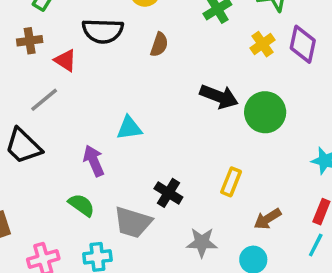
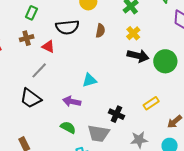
yellow cross: (262, 44) -> (133, 33), moved
purple arrow: (94, 161) -> (72, 101), turned -48
yellow rectangle: (231, 182) -> (151, 103), turned 42

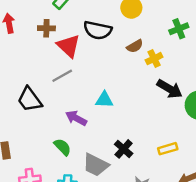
brown semicircle: (100, 31) -> (135, 46), turned 32
yellow cross: (133, 33) -> (154, 59), moved
red triangle: (48, 47) -> (69, 46), size x1.5
gray line: (39, 70) -> (62, 76), moved

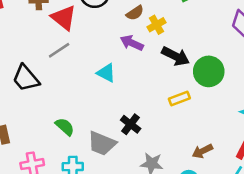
cyan triangle: (104, 100) -> (106, 73), turned 30
purple arrow: (76, 118) -> (132, 43), moved
yellow rectangle: (168, 149) -> (179, 98), moved

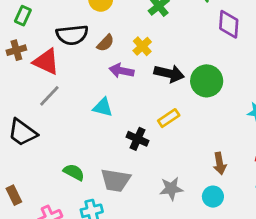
brown semicircle: (135, 13) -> (105, 43), moved
yellow rectangle: (179, 98) -> (169, 118), moved
black cross: (131, 124) -> (138, 139), moved
brown arrow: (202, 151) -> (220, 163), turned -60

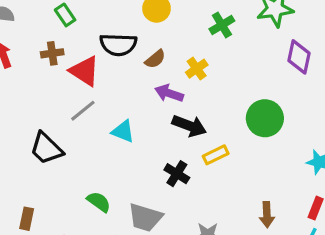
green rectangle: (23, 16) -> (65, 15), turned -66
black arrow: (169, 74) -> (189, 126), moved
cyan triangle: (103, 107) -> (123, 131), moved
brown rectangle: (14, 195) -> (27, 219), turned 30

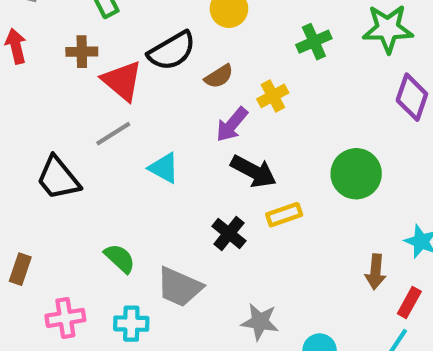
black semicircle: (118, 45) -> (172, 51), turned -39
purple arrow: (169, 93) -> (232, 125), turned -76
brown arrow: (267, 215) -> (376, 272), moved

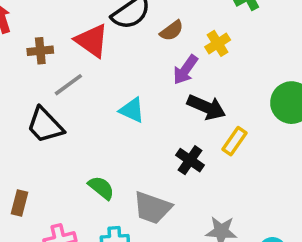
brown cross: (82, 52) -> (40, 51), moved
gray line: (113, 134) -> (68, 85), moved
yellow rectangle: (284, 215) -> (234, 141), turned -32

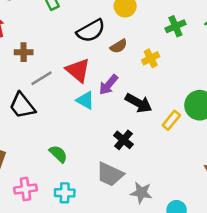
red triangle: (92, 41) -> (78, 70), moved
purple arrow: (185, 70) -> (108, 85), moved
yellow rectangle: (234, 141) -> (171, 120), moved
gray trapezoid: (152, 208) -> (110, 174), moved

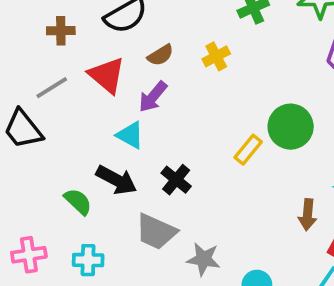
brown semicircle: (119, 46) -> (161, 55), moved
brown cross: (24, 52) -> (61, 31), moved
cyan triangle: (85, 100) -> (130, 135), moved
black arrow: (139, 103) -> (116, 180), moved

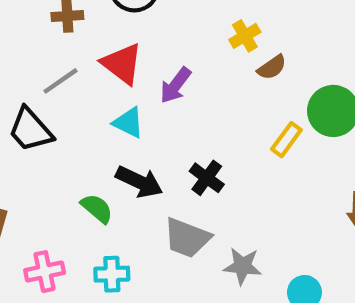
brown semicircle: (161, 55) -> (272, 67), moved
cyan triangle: (130, 135) -> (128, 123), moved

